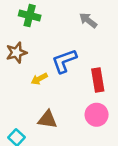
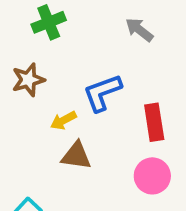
green cross: (30, 16) -> (49, 22), turned -36
brown triangle: (48, 119) -> (76, 156), moved

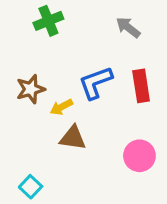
brown star: (28, 80) -> (31, 89), moved
red rectangle: (154, 122) -> (141, 86), moved

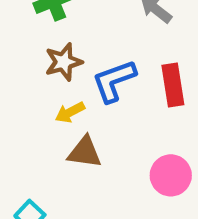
brown star: (31, 89) -> (64, 62), moved

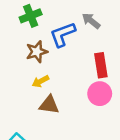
blue L-shape: (114, 81) -> (63, 34), moved
pink circle: (171, 175) -> (100, 94), moved

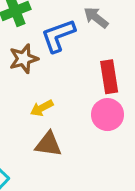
yellow arrow: (40, 81) -> (42, 108), moved
brown triangle: (49, 105) -> (48, 144), moved

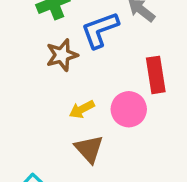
pink circle: (107, 115) -> (129, 109), moved
brown triangle: (48, 144) -> (89, 149), turned 40

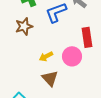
brown star: (62, 55) -> (24, 26), moved

